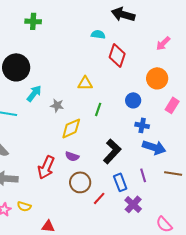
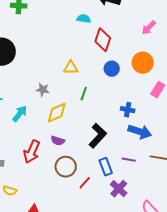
cyan arrow: (34, 93) -> (20, 114), moved
blue circle: (133, 100) -> (112, 69), moved
purple line: (143, 175) -> (129, 160), turned -64

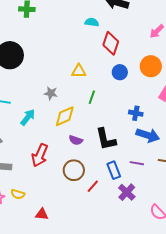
black L-shape: (98, 136) -> (106, 139), turned 125
purple semicircle: (58, 141) -> (76, 140), moved

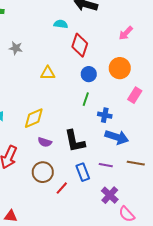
gray star: (51, 93) -> (16, 48), moved
green line: (92, 97) -> (86, 99), moved
purple cross: (127, 192) -> (110, 195), moved

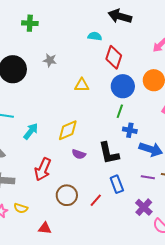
blue circle: (89, 74) -> (123, 86), size x1.5
blue cross: (105, 115) -> (130, 130), moved
purple line: (106, 165) -> (148, 177), moved
brown circle: (43, 172) -> (67, 195), moved

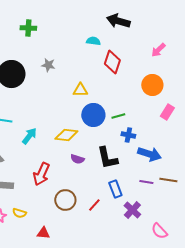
blue circle: (123, 86) -> (93, 115), moved
green line: (120, 111) -> (118, 116), turned 56
yellow diamond: (68, 130) -> (66, 135), turned 30
purple cross: (144, 207) -> (132, 210), moved

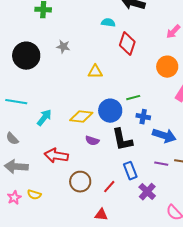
blue circle: (93, 115) -> (110, 111), moved
red arrow: (41, 174) -> (56, 156), turned 75
red triangle: (43, 233) -> (101, 215), moved

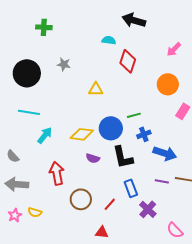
cyan line: (16, 102) -> (29, 112), moved
blue cross: (143, 117) -> (144, 134), turned -32
red arrow: (56, 156) -> (57, 173), turned 70

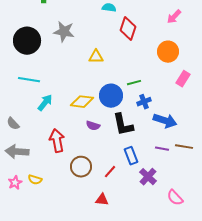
gray star: (64, 64) -> (64, 32), size x1.5

